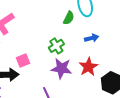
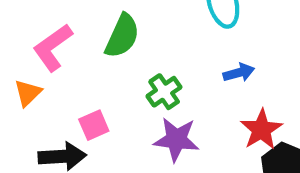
green semicircle: (69, 18) -> (122, 36), moved, size x1.5
red star: (88, 67) -> (261, 130), moved

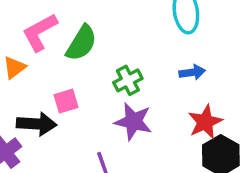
green semicircle: (122, 36) -> (81, 43), moved

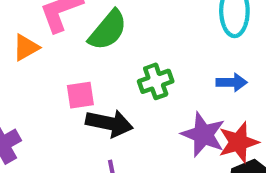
purple star: (133, 121) -> (203, 135), moved
black arrow: (37, 124) -> (109, 123), moved

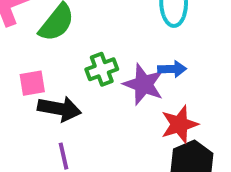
purple star: (203, 135) -> (144, 84), moved

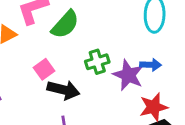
pink square: (32, 83) -> (44, 69), turned -30

